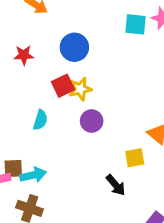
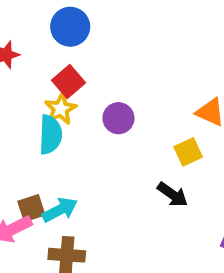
yellow star: (80, 89) -> (61, 109), moved
cyan semicircle: (40, 120) -> (50, 135), size x1.4

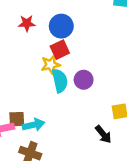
blue circle: (70, 27) -> (61, 26), moved
cyan semicircle: (50, 135) -> (60, 81), moved, turned -30

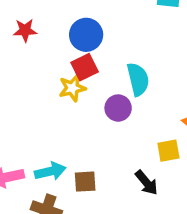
red star: (27, 23) -> (25, 30), moved
cyan semicircle: (60, 81) -> (138, 79), moved
brown square: (17, 119) -> (85, 182), moved

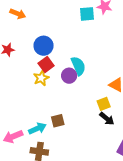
purple circle: (118, 108) -> (69, 76), moved
brown square: (85, 182) -> (58, 121), moved
black arrow: (147, 183) -> (107, 119), moved

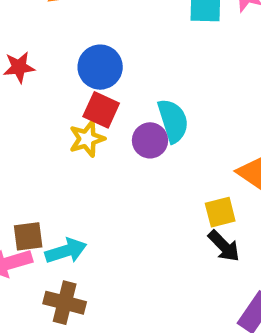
red square: (46, 65) -> (101, 110), turned -35
brown square: (58, 121) -> (28, 236), moved

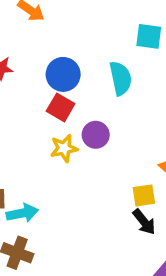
cyan semicircle: (173, 121) -> (121, 78), moved
yellow star: (87, 139) -> (64, 148), moved

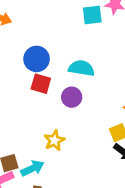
cyan semicircle: (121, 78) -> (81, 68), moved, turned -55
yellow star: (64, 148) -> (54, 140), moved

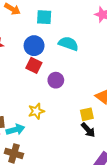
cyan square: (92, 15) -> (44, 17), moved
cyan semicircle: (81, 68) -> (68, 44), moved

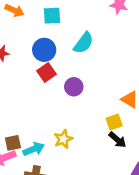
cyan semicircle: (68, 44) -> (84, 43), turned 114
red square: (34, 65) -> (47, 73), turned 35
yellow star: (36, 111) -> (63, 139), moved

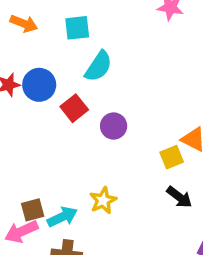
cyan semicircle: (84, 43) -> (98, 66), moved
blue circle: (44, 50) -> (39, 85), moved
yellow square: (114, 122) -> (172, 157), moved

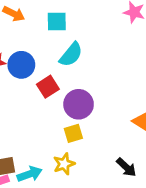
purple circle: (114, 126) -> (79, 104), size x1.4
yellow square: (172, 157) -> (73, 133), moved

